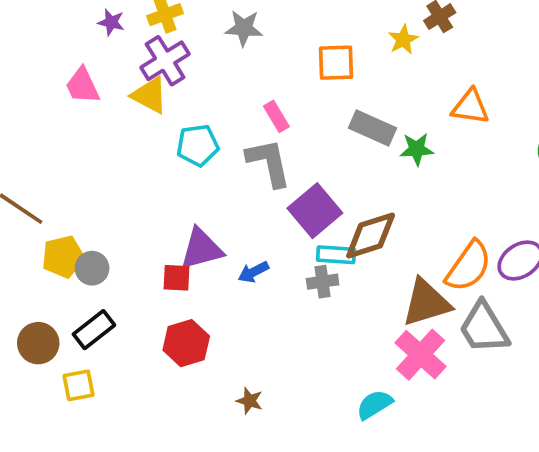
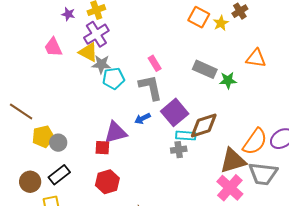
gray star: (244, 28) -> (101, 64), moved
orange square: (336, 63) -> (199, 17), moved, turned 30
blue arrow: (253, 272) -> (143, 118), moved
gray trapezoid: (484, 328) -> (263, 174), turned -52

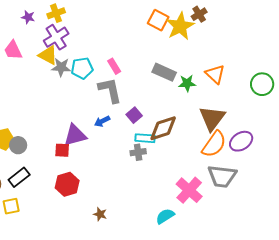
yellow star: (221, 23) -> (180, 26), size x1.8
orange triangle: (256, 58) -> (215, 74), moved, turned 35
cyan pentagon: (113, 78) -> (82, 68), moved
purple square: (175, 112) -> (134, 115), size x0.6
brown triangle: (233, 161) -> (212, 118), moved, turned -36

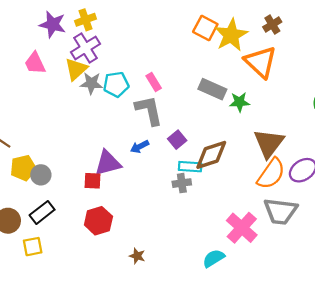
brown cross: (199, 14) -> (272, 24), moved
purple star: (28, 17) -> (53, 24), size x1.6
yellow triangle: (48, 55) -> (76, 69), turned 50
orange triangle: (215, 74) -> (261, 62), moved, size x1.4

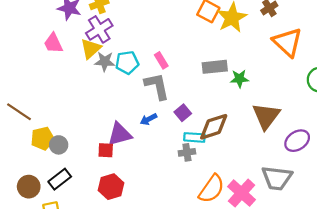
orange triangle: (261, 62) -> (288, 42), moved
gray rectangle: (212, 89) -> (215, 67), turned -30
orange semicircle: (271, 174) -> (212, 189), moved

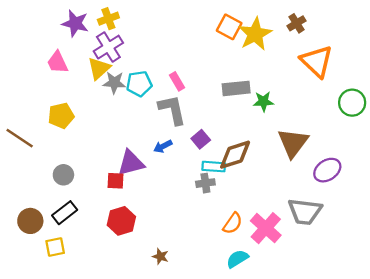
yellow pentagon: (43, 138) -> (61, 116), moved
orange semicircle: (212, 189) -> (233, 223), size x0.7

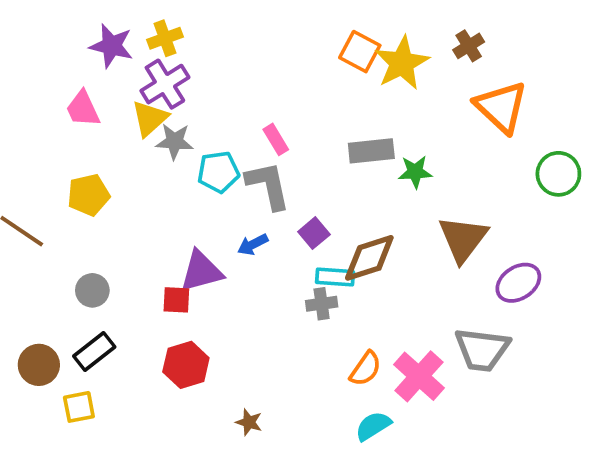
cyan pentagon: (139, 84) -> (218, 172), moved

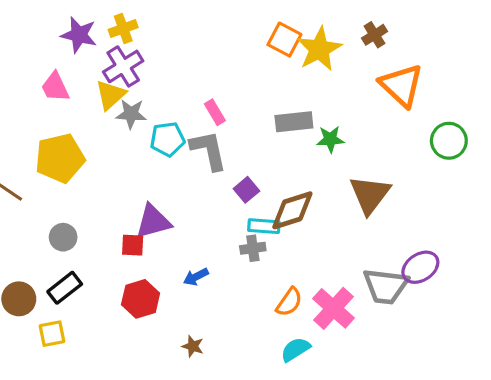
yellow pentagon: (89, 195) -> (60, 158), size x1.4
blue arrow: (253, 245) -> (196, 277), moved
purple ellipse: (518, 283) -> (420, 267), moved

